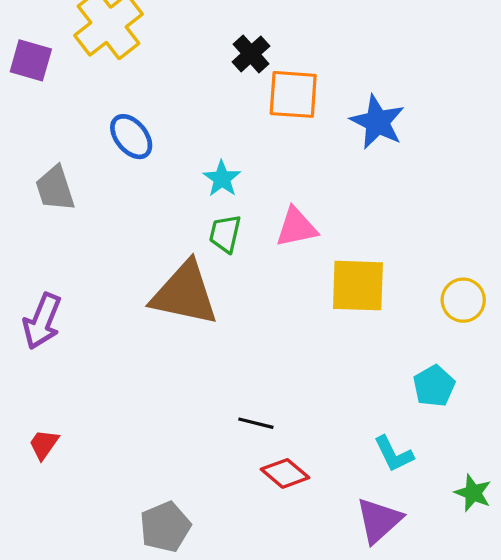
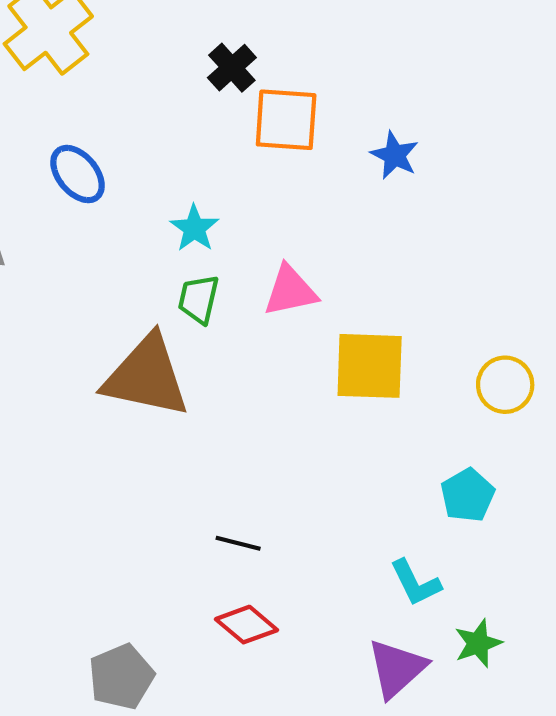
blue star: (377, 122) -> (395, 155), size x0.7
red diamond: (285, 473) -> (246, 625), moved
green star: (473, 493) -> (478, 643), moved, turned 30

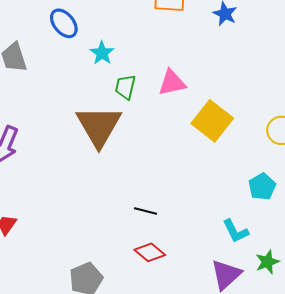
cyan star: (194, 228) -> (102, 53), moved
yellow square: (370, 366) -> (212, 121), turned 36
brown triangle: (146, 376) -> (99, 126), turned 48

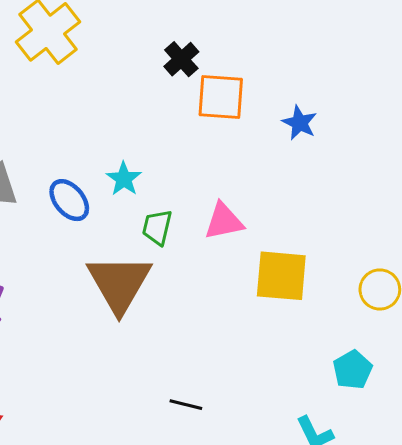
blue ellipse: (64, 23) -> (69, 200), moved
yellow square: (212, 121) -> (281, 276), turned -33

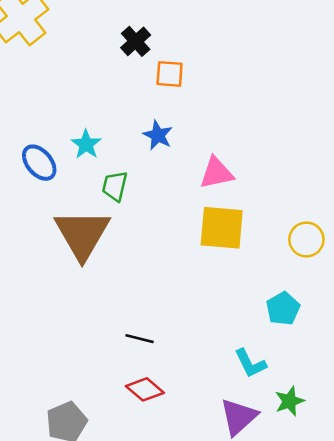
orange square: (221, 97) -> (170, 74), size x0.7
blue star: (300, 123) -> (158, 135), moved
pink triangle: (224, 221) -> (216, 173), moved

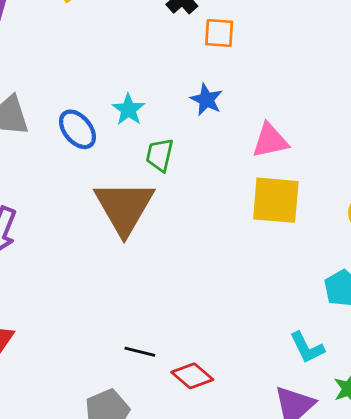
black line: (140, 339) -> (140, 352), moved

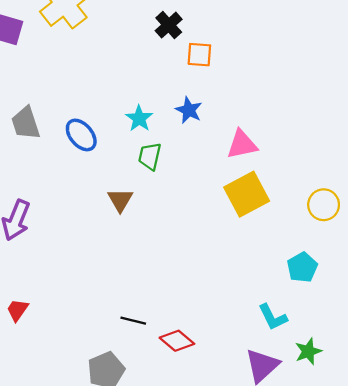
cyan star: (128, 110) -> (139, 118), moved
yellow square: (276, 200) -> (247, 194), turned -33
brown triangle: (124, 207) -> (120, 200), size x0.5

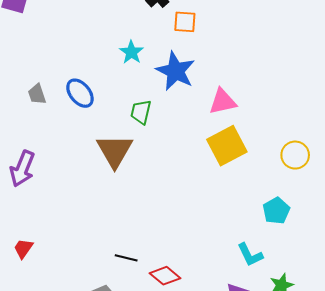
blue star: (189, 110) -> (175, 71), size x1.6
cyan star: (139, 118) -> (131, 52), moved
gray trapezoid: (26, 123) -> (37, 94), moved, size x0.7
brown triangle: (120, 200) -> (115, 151), size x1.6

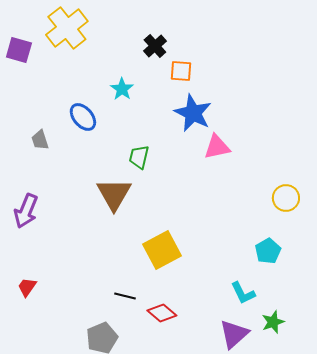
cyan star: (131, 52) -> (122, 89), moved
blue star: (175, 71) -> (193, 113), moved
blue ellipse: (80, 93) -> (83, 117), moved
yellow square: (227, 146) -> (162, 250), moved

